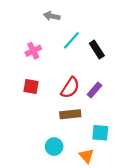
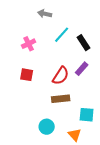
purple rectangle: (94, 90) -> (82, 69), moved

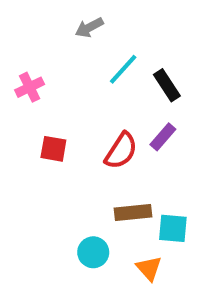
gray arrow: (45, 14) -> (89, 27), turned -40
pink cross: (29, 44) -> (30, 87), moved
brown rectangle: (61, 99) -> (133, 212), moved

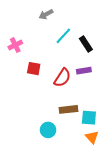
purple rectangle: (163, 137) -> (84, 71), turned 40
red square: (53, 149) -> (34, 69), moved
orange triangle: (149, 268) -> (92, 137), moved

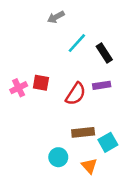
pink cross: (15, 45) -> (19, 88), moved
cyan square: (89, 118) -> (108, 142), turned -35
orange triangle: (92, 137) -> (89, 166), moved

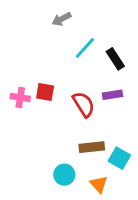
pink cross: (19, 88) -> (20, 97), turned 35
red semicircle: (76, 94) -> (84, 104), turned -65
cyan square: (108, 142) -> (119, 158), turned -30

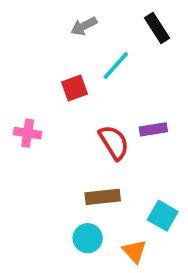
black rectangle: (115, 59) -> (157, 28), moved
red square: (45, 92) -> (74, 88), moved, turned -30
brown rectangle: (92, 147) -> (103, 197), moved

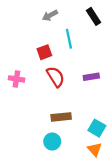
cyan line: (116, 66) -> (69, 39), turned -54
red semicircle: (114, 142) -> (56, 77), moved
orange triangle: (135, 251) -> (95, 149), moved

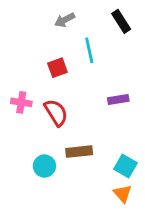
red semicircle: (56, 77) -> (56, 112), moved
cyan circle: (52, 141) -> (44, 166), moved

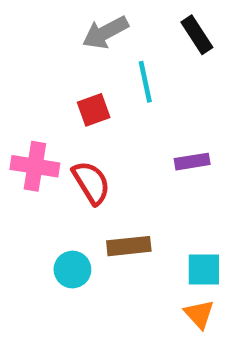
gray arrow: (65, 20) -> (105, 32), size x1.4
pink cross: (21, 102) -> (35, 166), size x1.4
cyan square: (125, 166) -> (204, 270), turned -30

